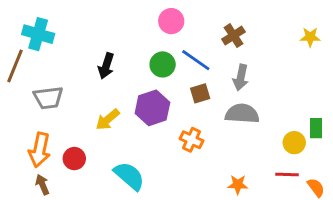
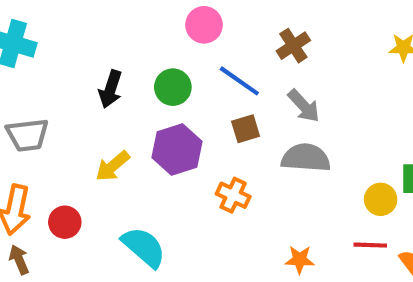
green circle: (163, 64) -> (173, 87), moved
gray arrow: (241, 78) -> (304, 106), turned -55

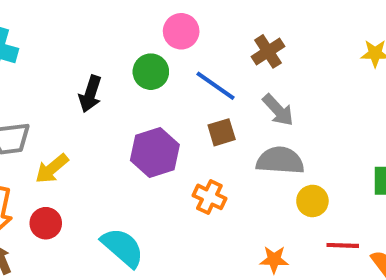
green circle: (173, 87) -> (151, 72), moved
yellow arrow: (113, 166) -> (52, 169), moved
yellow circle: (381, 199) -> (312, 201), moved

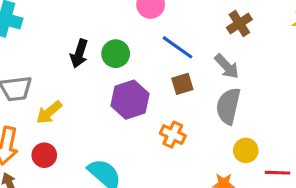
brown cross: (268, 51) -> (239, 24), moved
green circle: (151, 72) -> (116, 54), moved
gray semicircle: (280, 161) -> (228, 106), turned -81
yellow circle: (312, 201) -> (246, 150), moved

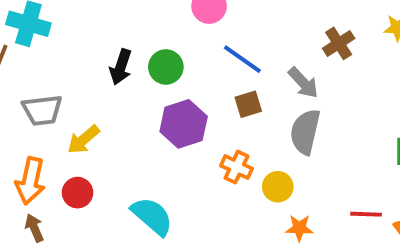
brown cross: (239, 24) -> (339, 43), moved
yellow circle: (246, 150) -> (278, 187), moved

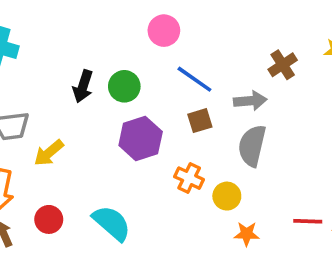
gray arrow: (303, 83) -> (250, 101), turned -52
red circle: (78, 193) -> (49, 219), moved

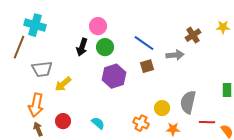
pink circle: (164, 31) -> (98, 26), moved
gray semicircle: (252, 146) -> (188, 102), moved
orange cross: (189, 178) -> (141, 123), moved
cyan semicircle: (112, 223) -> (98, 123), size x0.6

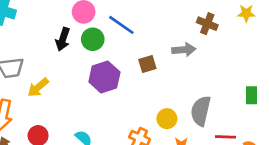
brown cross: (193, 35) -> (207, 24), turned -35
blue line: (144, 43) -> (121, 25), moved

